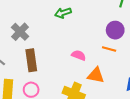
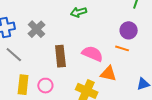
pink semicircle: (79, 55) -> (92, 54), size x1.5
brown rectangle: (31, 60) -> (60, 56), moved

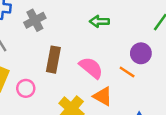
green arrow: (79, 12) -> (99, 21), moved

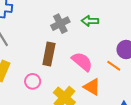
gray cross: (35, 20) -> (60, 24), moved
pink circle: (26, 88) -> (33, 81), moved

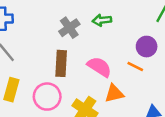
pink circle: (33, 81) -> (47, 97), size x1.5
orange triangle: (92, 87) -> (114, 94), turned -36

